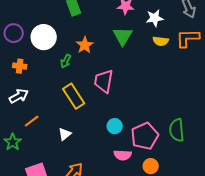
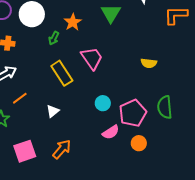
yellow semicircle: (161, 41) -> (149, 63), moved
pink trapezoid: (104, 81) -> (92, 58), turned 135
pink semicircle: (123, 155) -> (111, 132), turned -36

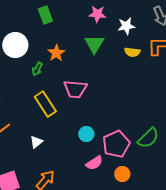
pink trapezoid: (92, 58) -> (75, 89), turned 130
yellow semicircle: (149, 63) -> (132, 52), moved
green semicircle: (165, 107) -> (148, 138), turned -130

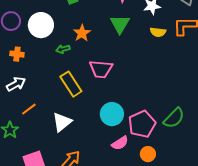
green arrow: (37, 69) -> (63, 49), turned 48
cyan circle: (86, 134) -> (112, 114), size x1.5
white triangle: (36, 142) -> (62, 122), size x1.5

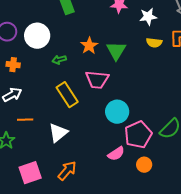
green triangle: (120, 24) -> (116, 51), moved
orange star: (82, 33) -> (89, 46), moved
orange line: (29, 109) -> (25, 120), turned 35
cyan circle: (112, 114) -> (117, 112), moved

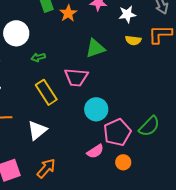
orange star: (89, 46) -> (68, 13), moved
green triangle: (116, 51) -> (95, 48), turned 40

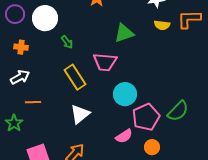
green arrow: (38, 57) -> (67, 42), turned -112
white triangle: (37, 130) -> (80, 114), moved

